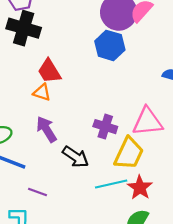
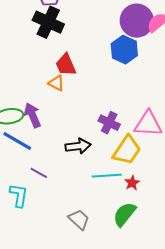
purple arrow: (46, 129) -> (32, 115), moved
black arrow: (76, 157) -> (78, 146), turned -50
red star: (140, 188) -> (132, 183), size x0.7

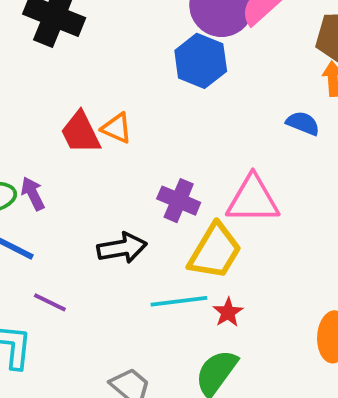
red trapezoid: (66, 65) -> (80, 133), moved
orange triangle: (56, 83) -> (117, 128), moved
purple arrow: (32, 115) -> (33, 194), size x0.7

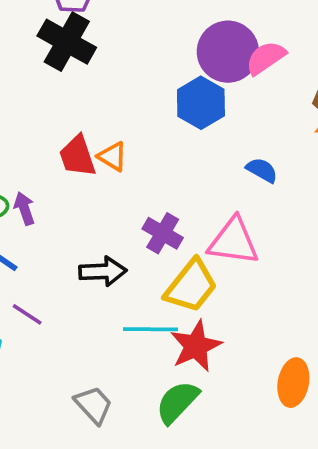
blue semicircle: (303, 123) -> (262, 170), moved
red star: (228, 312) -> (196, 346), size x1.8

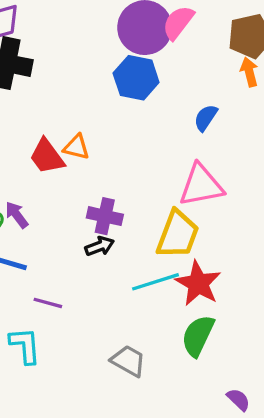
blue semicircle: (262, 170) -> (206, 118), turned -68
purple cross: (163, 233) -> (105, 216), moved
black arrow: (103, 271) -> (100, 246), size x0.7

